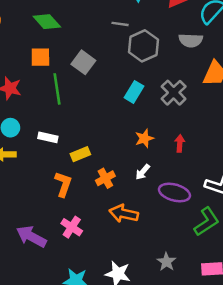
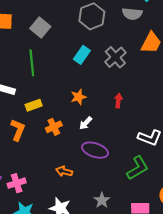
green line: (57, 89) -> (32, 63), moved
orange star: (144, 138) -> (78, 97), moved
purple ellipse: (174, 192) -> (95, 150), moved
orange arrow: (124, 213) -> (64, 171), moved, size x0.7
pink cross: (72, 227) -> (17, 183), moved, turned 36

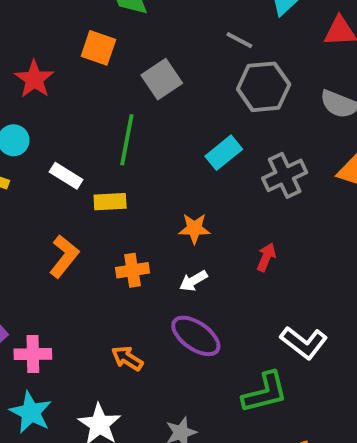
yellow rectangle: (34, 105) -> (110, 202), moved

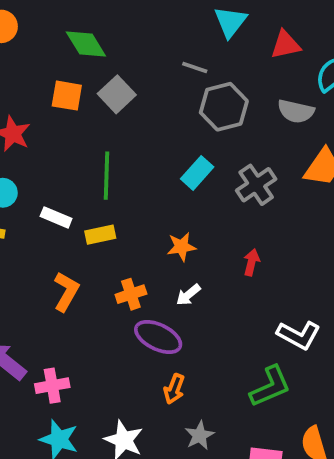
gray square: (162, 79) -> (117, 94), moved
purple ellipse: (196, 336) -> (158, 337), moved
orange arrow: (127, 358) -> (174, 389), moved, turned -92

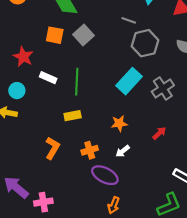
cyan rectangle: (197, 173) -> (129, 81), size x1.4
white rectangle: (56, 217) -> (48, 78), moved
red arrow: (251, 262) -> (159, 133), turned 32

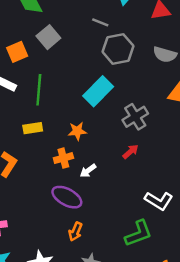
orange square: (55, 35) -> (17, 52), moved, turned -36
gray cross: (163, 88) -> (135, 117), moved
orange star: (119, 123) -> (77, 131), moved
orange cross: (90, 150) -> (63, 158), moved

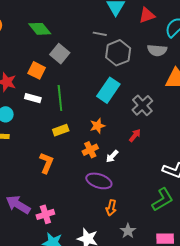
orange square: (17, 52) -> (37, 70), turned -30
red arrow: (131, 152) -> (135, 135), moved

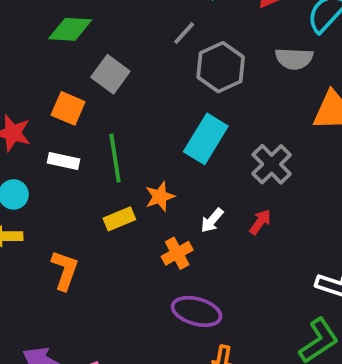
green diamond: (40, 29) -> (70, 29), turned -45
gray line: (100, 34) -> (184, 33), turned -56
orange star: (97, 126) -> (160, 197), moved
white arrow: (112, 156) -> (212, 220), moved
orange L-shape: (46, 163) -> (65, 270), moved

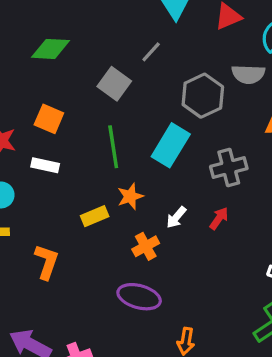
gray hexagon: (221, 67) -> (203, 96), moved
gray square: (110, 74) -> (114, 84), moved
green line: (115, 158) -> (113, 147), moved
gray cross: (272, 164) -> (229, 167), turned 30
purple ellipse: (197, 311) -> (139, 297), moved

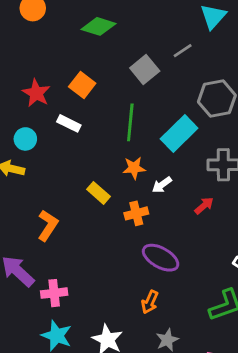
yellow rectangle: (95, 216) -> (98, 193), moved, turned 50
white arrow: (176, 217) -> (162, 185), moved
orange L-shape: (47, 262) -> (48, 225), moved
purple ellipse: (139, 297) -> (161, 258), moved

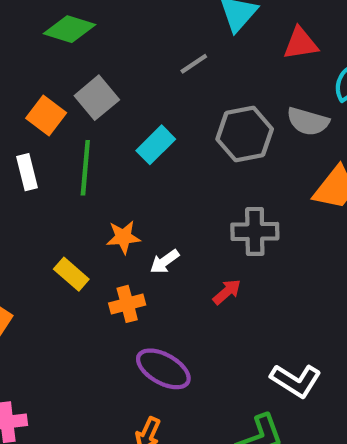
gray square: (145, 70) -> (97, 98), moved
green line: (130, 122) -> (85, 168), moved
white rectangle: (69, 123) -> (27, 172), turned 50
cyan rectangle: (179, 134) -> (156, 145), moved, size x0.7

